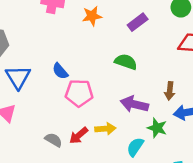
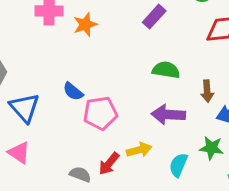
orange star: (92, 16) -> (85, 25), moved
green semicircle: (126, 62) -> (166, 70), moved
green star: (157, 128) -> (211, 148), moved

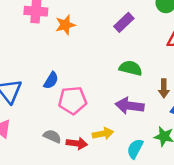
blue semicircle: (73, 91) -> (51, 80), turned -102
red arrow: (109, 164) -> (77, 143), turned -126
gray semicircle: (80, 174) -> (52, 136), moved

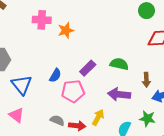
purple rectangle: (124, 22) -> (88, 68), moved
yellow arrow: (103, 134) -> (98, 117), turned -49

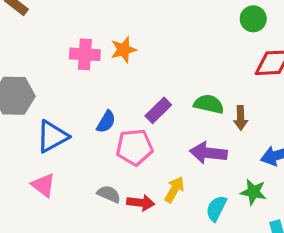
pink cross: (42, 20) -> (85, 54), moved
brown arrow: (146, 80) -> (241, 118), moved
blue triangle: (22, 85) -> (52, 136), turned 40

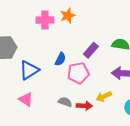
yellow arrow: (174, 190) -> (104, 96), turned -140

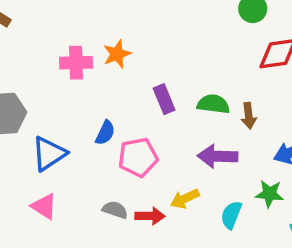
purple rectangle: (91, 50) -> (164, 99), moved, turned -63

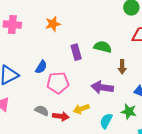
pink cross: (76, 63) -> (12, 25), moved
green semicircle: (213, 104) -> (103, 47), moved

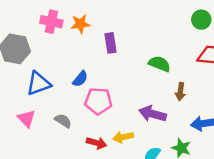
orange star: (53, 24) -> (80, 24), moved
purple rectangle: (76, 52) -> (110, 43), moved
gray semicircle: (42, 111) -> (63, 121), moved

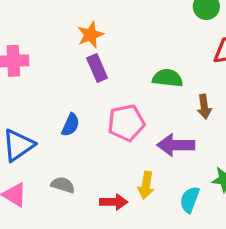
orange star: (80, 24) -> (90, 35), moved
pink pentagon: (98, 101) -> (126, 123), moved
yellow arrow: (123, 137) -> (146, 185), turned -54

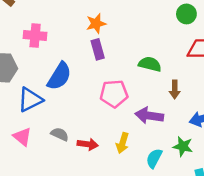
blue semicircle: (70, 125) -> (59, 76), moved, size x1.6
red arrow: (114, 202) -> (88, 144), moved

